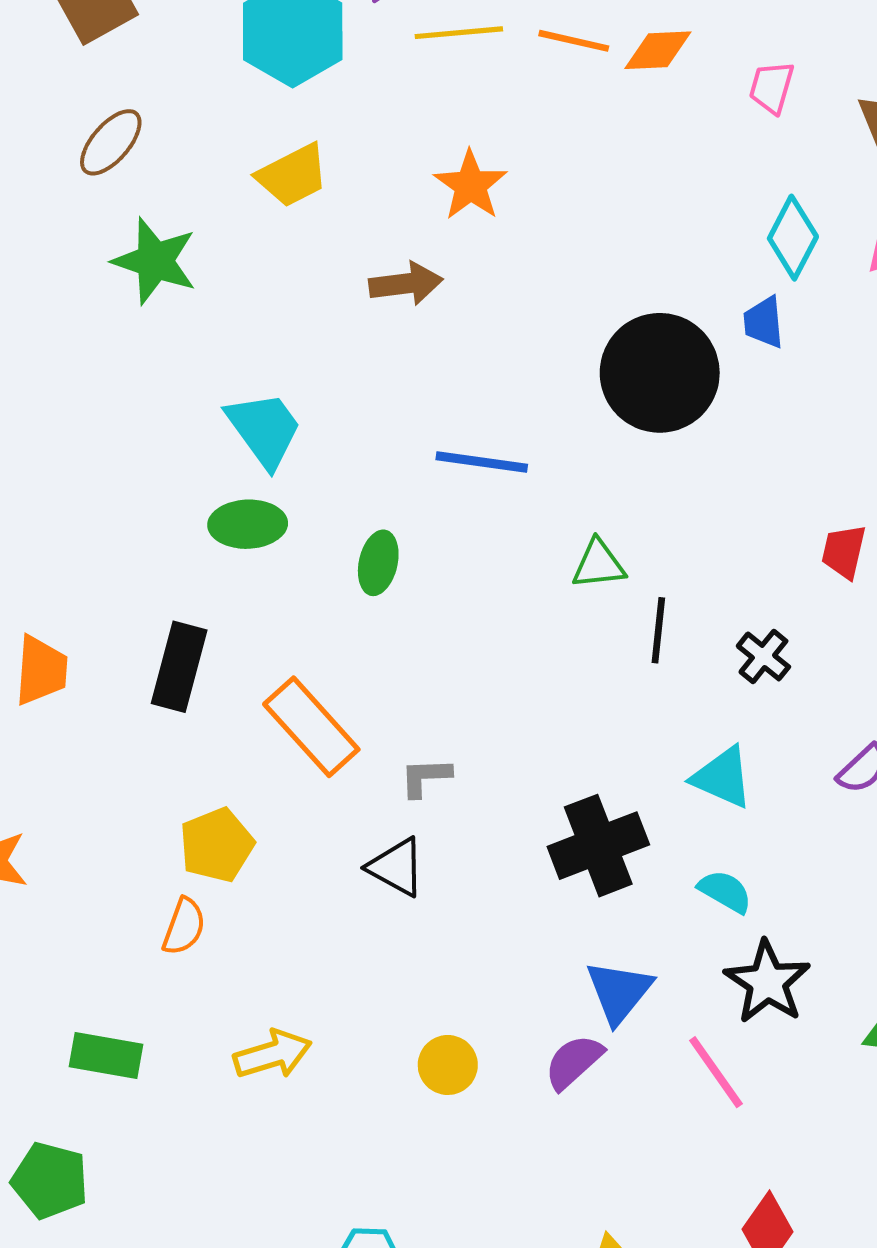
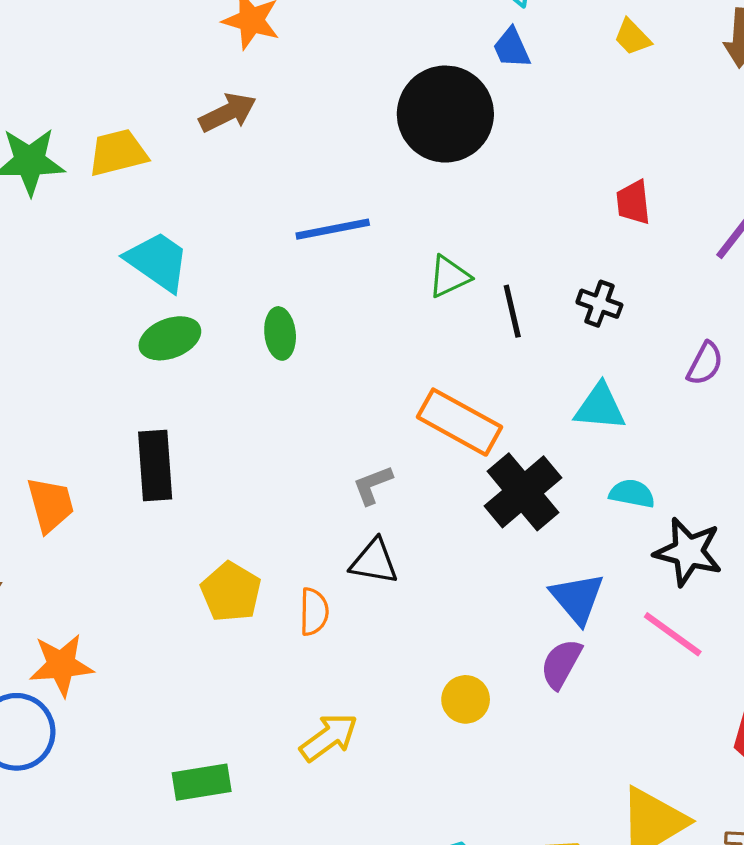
yellow trapezoid: (293, 175) -> (118, 153), moved, turned -148
orange rectangle: (311, 727) -> (460, 422), moved
orange semicircle: (184, 926) -> (314, 612), moved

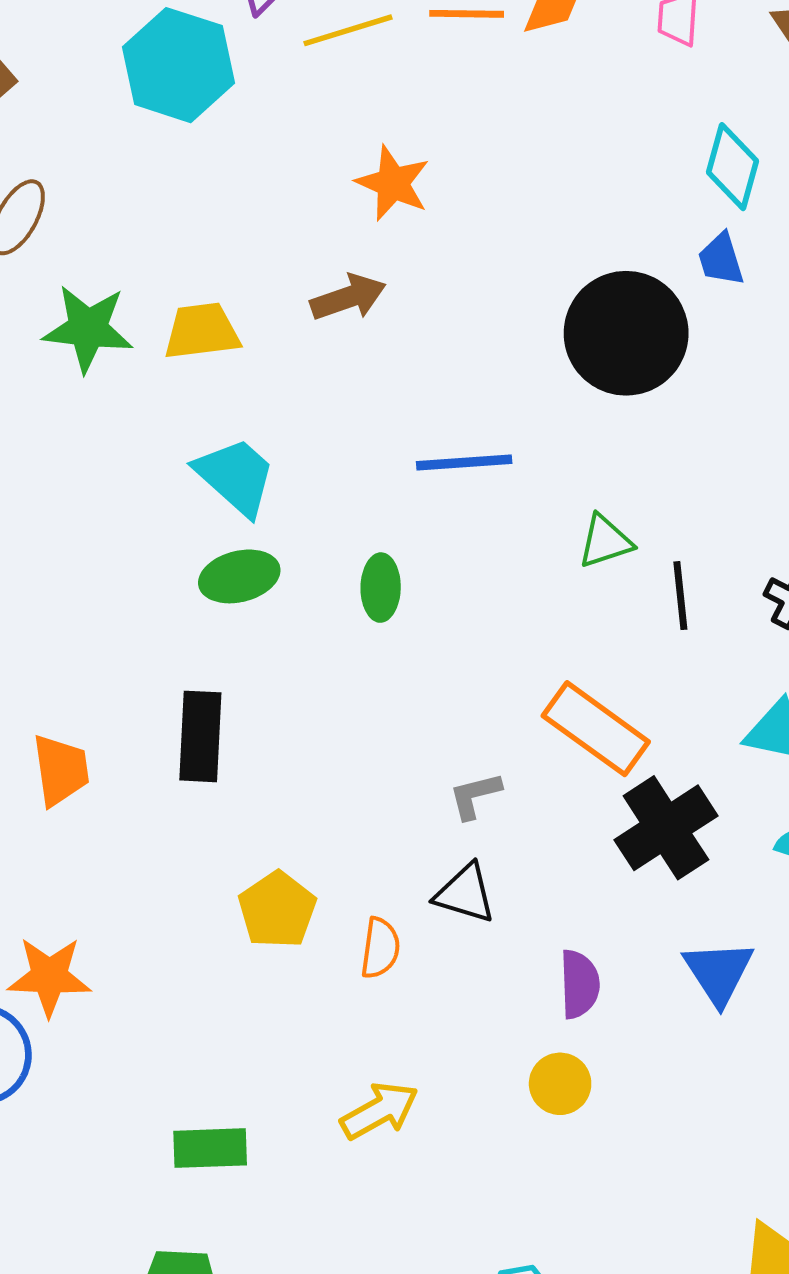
purple semicircle: (561, 664) -> (579, 984), moved, turned 142

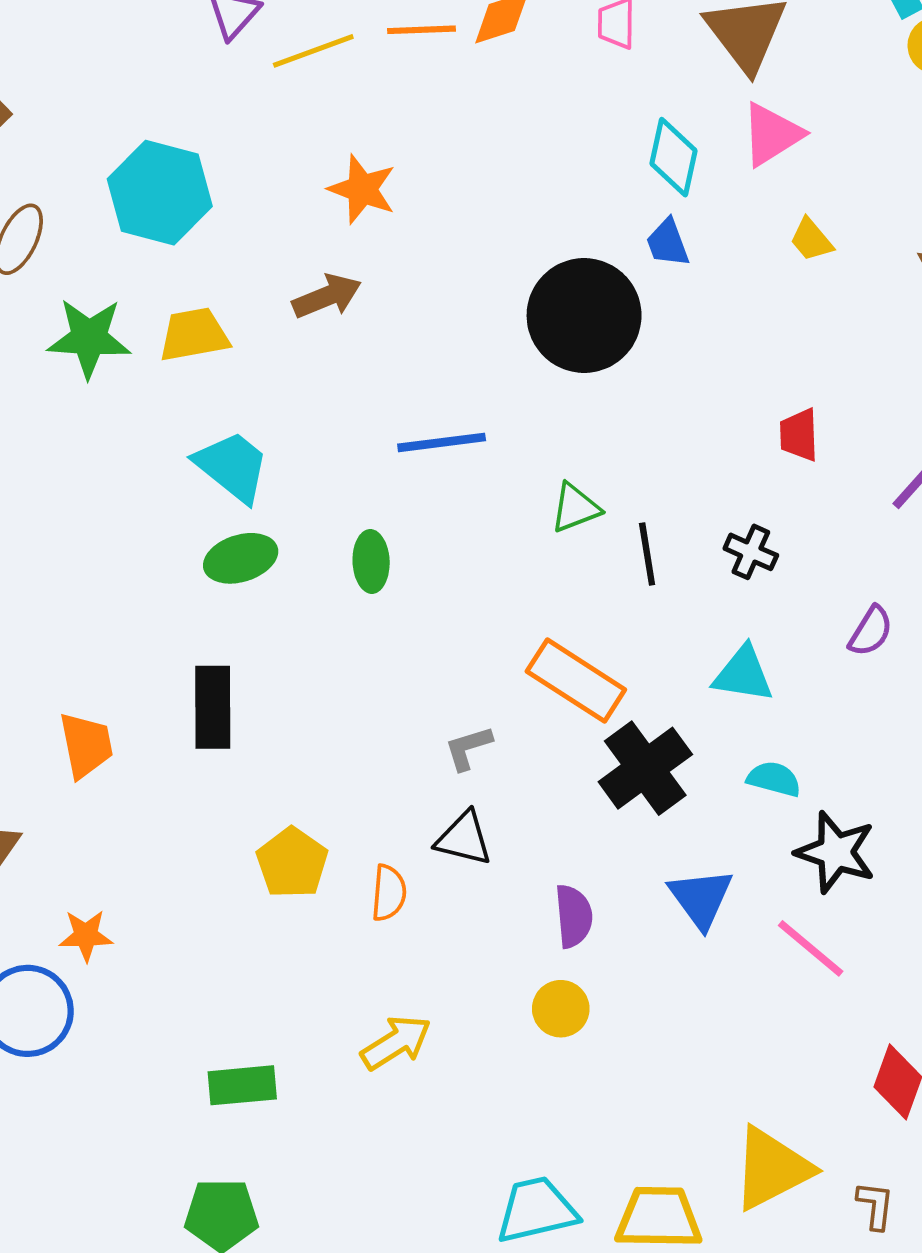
cyan hexagon: (178, 65) -> (160, 193), moved
orange star: (49, 976) -> (86, 935), size x0.7

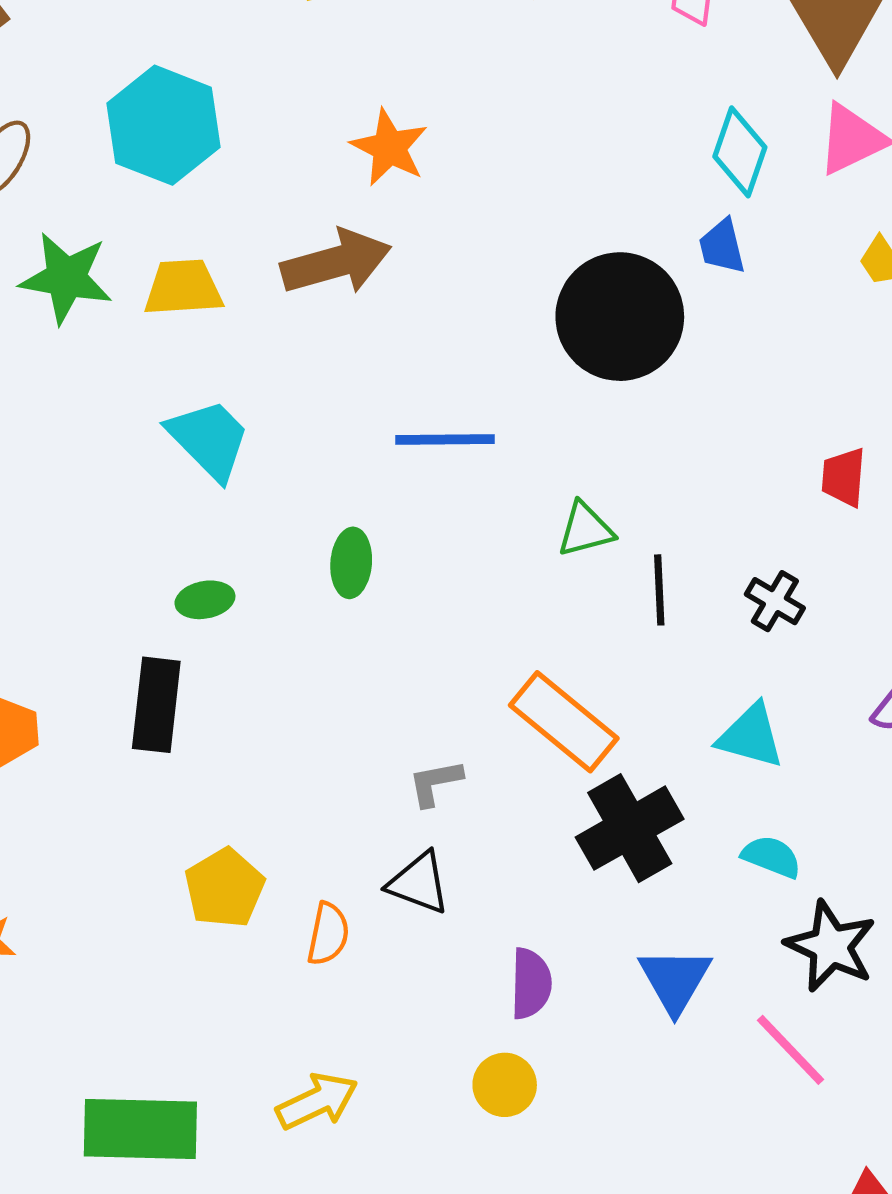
brown arrow: (327, 296) -> (336, 262), size x1.4
green ellipse: (241, 558) -> (205, 600), moved, size x0.7
green rectangle: (242, 1085) -> (140, 1129), size x1.5

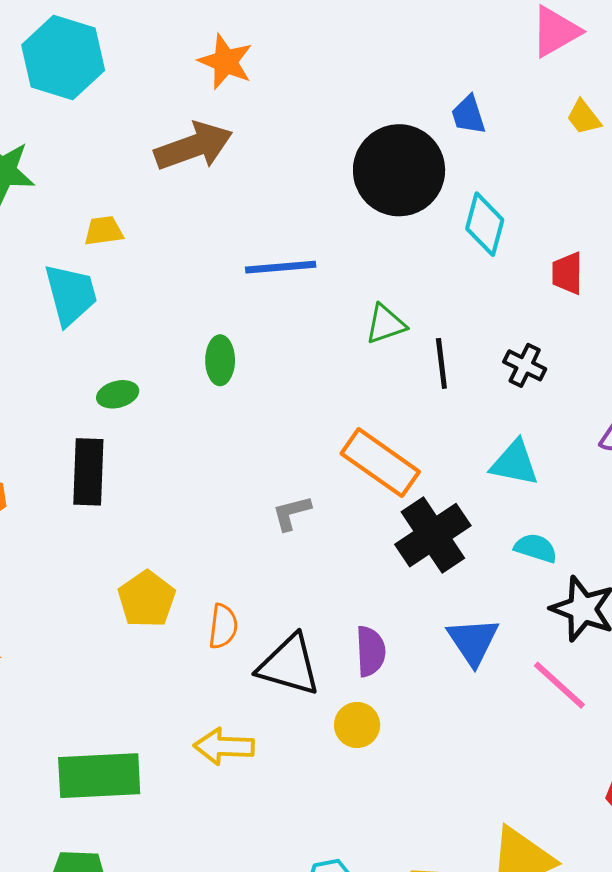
cyan diamond: (740, 152) -> (485, 224), moved
yellow trapezoid: (183, 288) -> (104, 231), moved, size x0.7
cyan trapezoid: (209, 439) -> (71, 294), moved, turned 34
black triangle: (419, 883) -> (289, 665), moved, size x1.4
yellow arrow: (317, 1101) -> (224, 747), turned -148

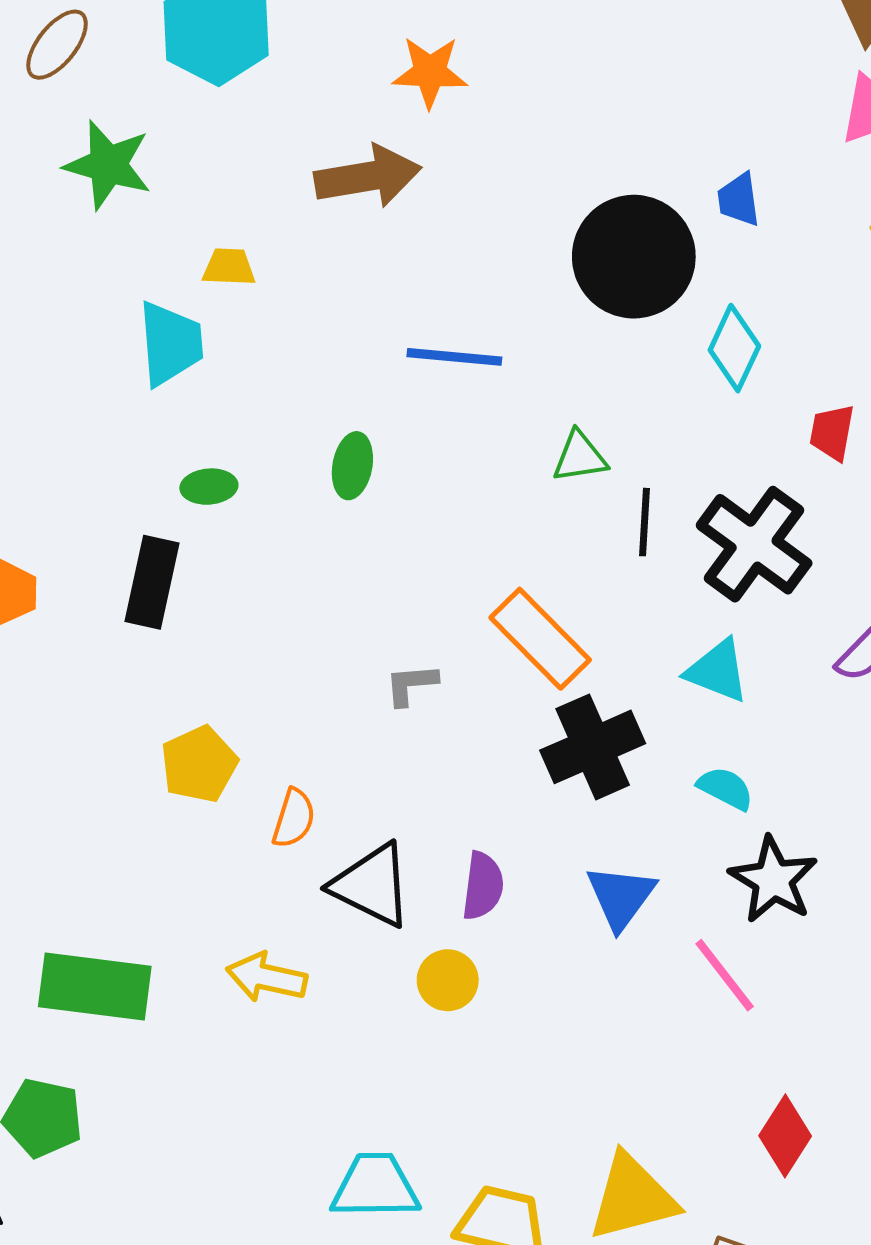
orange star: (225, 62) -> (430, 72), turned -30
black cross: (525, 365) -> (754, 544), size x2.0

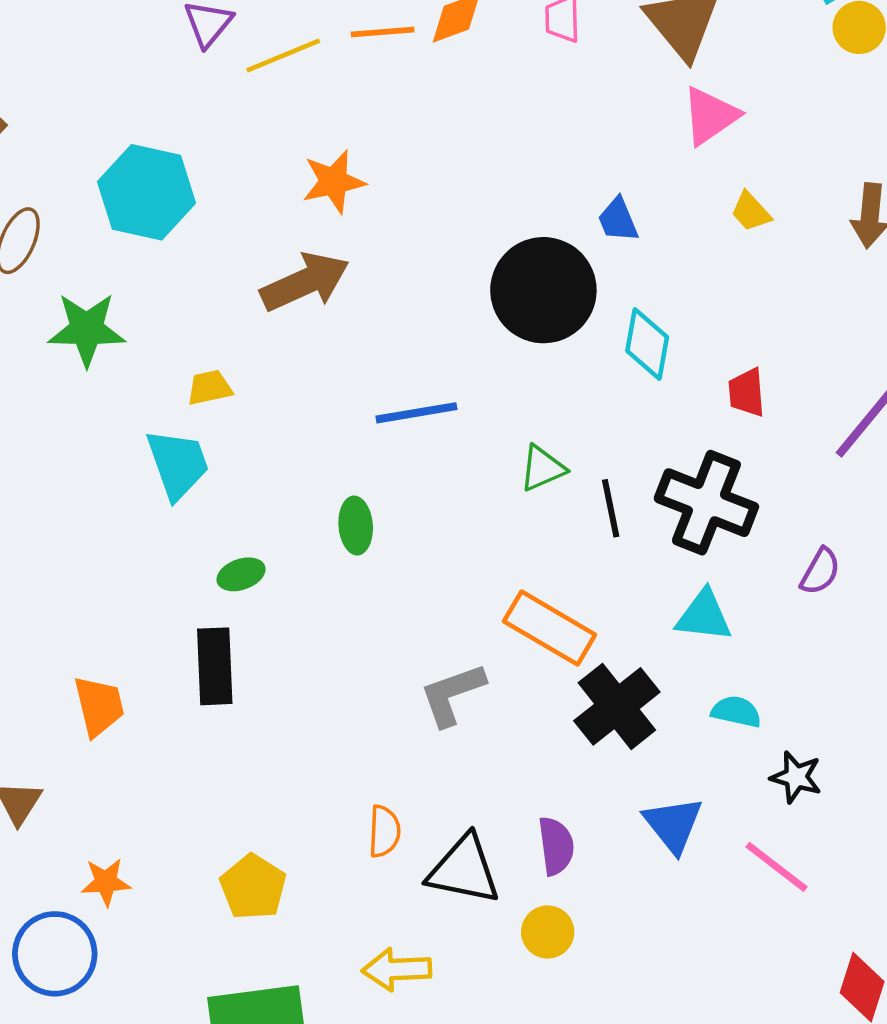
gray L-shape: (411, 684) -> (452, 694), size x1.5
yellow pentagon: (199, 764) -> (253, 887), moved
black star: (773, 880) -> (796, 777), size x0.7

